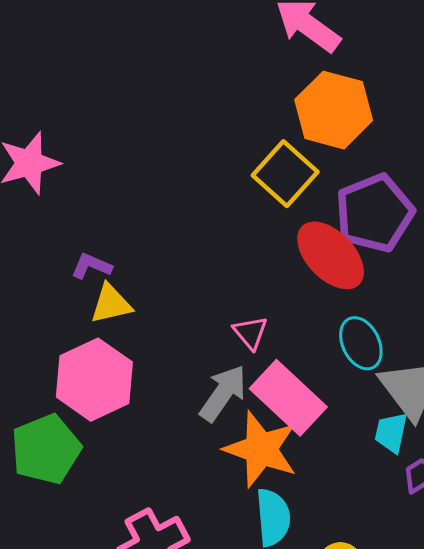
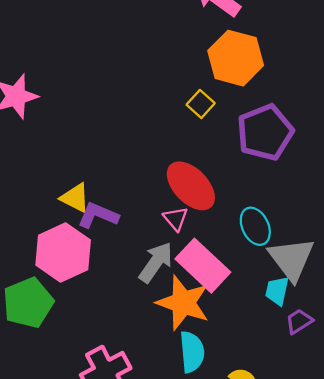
yellow square: (285, 174) -> (201, 104), size x0.6
red ellipse: (331, 255) -> (191, 186), moved
purple L-shape: (91, 266) -> (98, 215), moved, size x1.4
yellow triangle: (111, 304) -> (75, 198), turned 40

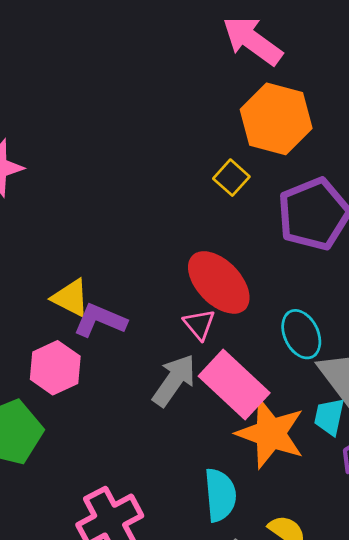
pink hexagon: (63, 252) -> (55, 368), size x0.7
orange star: (183, 303) -> (271, 433), moved

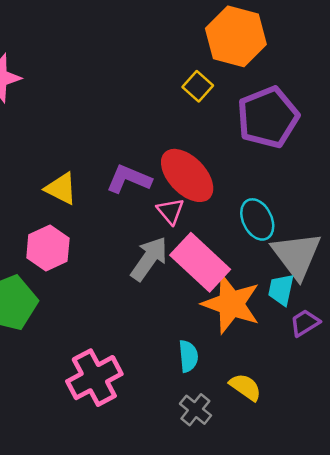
purple L-shape: (100, 320) -> (129, 179), moved
cyan semicircle: (220, 495) -> (188, 356), size x0.7

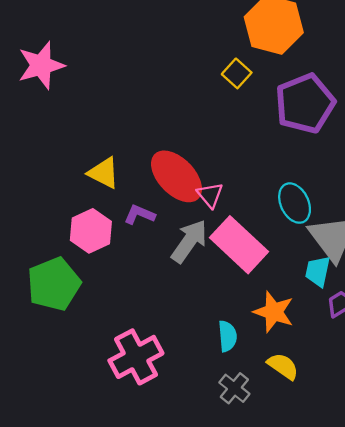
red ellipse: (187, 175) -> (177, 176), moved
purple L-shape: (129, 179) -> (139, 215), moved, size x0.7
orange star: (231, 304) -> (274, 312), moved, size x0.7

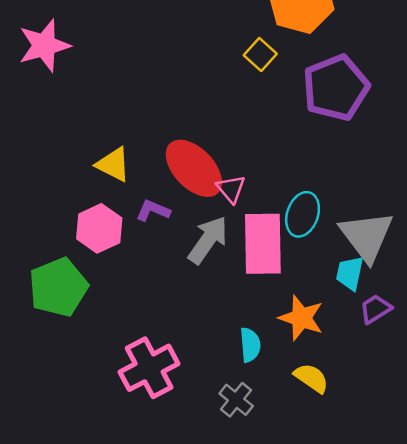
cyan ellipse: (295, 203) -> (303, 214), moved, turned 45
pink rectangle: (239, 245) -> (263, 244), turned 46
gray cross: (234, 388) -> (236, 400), moved

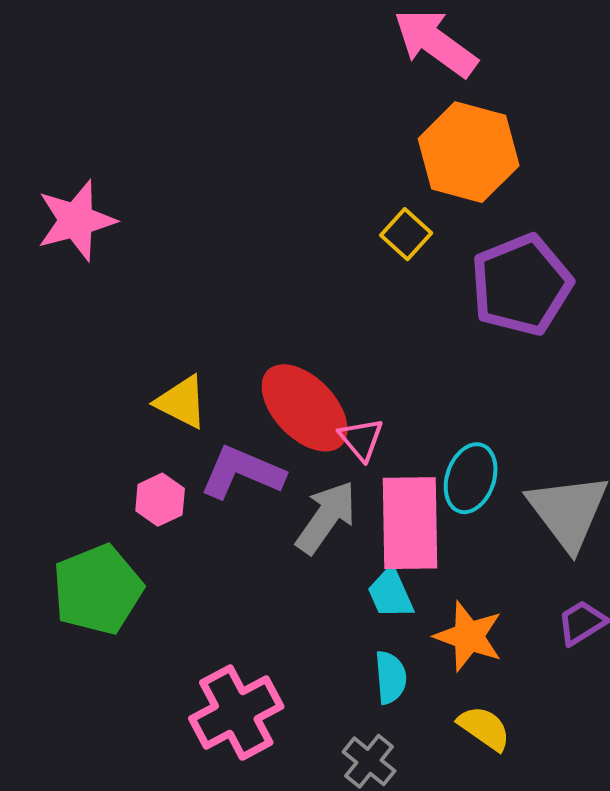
purple L-shape: (153, 211) -> (242, 472), size x1.6
pink hexagon: (99, 228) -> (160, 500), size x0.7
cyan trapezoid: (350, 273) -> (390, 593), moved, turned -36

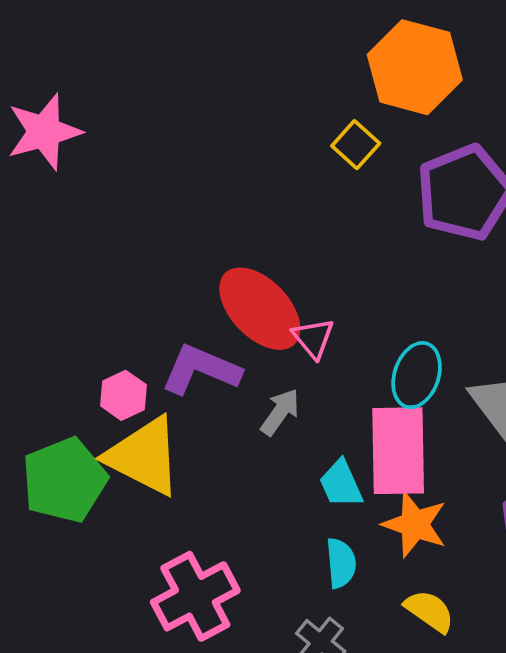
yellow triangle: (182, 402) -> (144, 456), moved, size x1.6
gray arrow: (326, 517) -> (280, 412), size x0.7
pink rectangle: (410, 523) -> (398, 451), moved

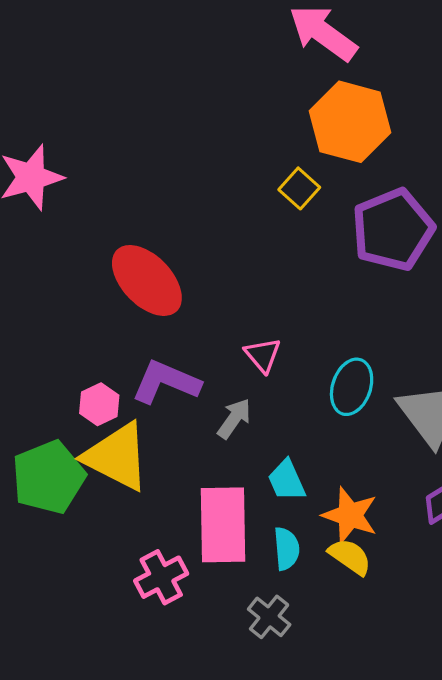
red ellipse: (260, 309) -> (147, 280), moved
pink rectangle: (398, 451) -> (223, 525), moved
pink cross: (195, 596) -> (161, 577), size x0.7
yellow semicircle: (429, 611) -> (350, 557), moved

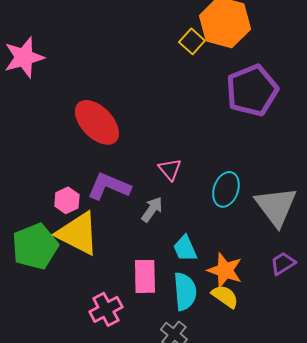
yellow square: (299, 188) -> (192, 41), moved
pink rectangle: (223, 525) -> (145, 276), size x0.7
cyan semicircle: (287, 549) -> (185, 291), size x1.4

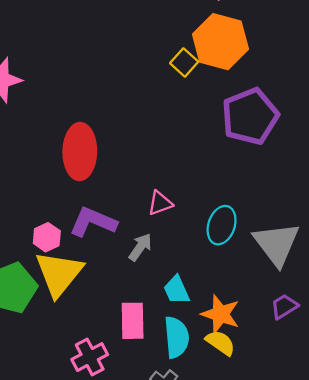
red ellipse: (97, 122) -> (80, 152), turned 45
pink triangle: (170, 169) -> (160, 203), turned 50
yellow triangle: (78, 233) -> (59, 274), turned 42

